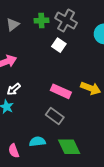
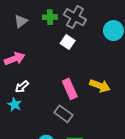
pink rectangle: (61, 91) -> (70, 89), turned 42

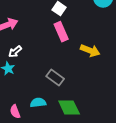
pink rectangle: (70, 89) -> (61, 32), moved

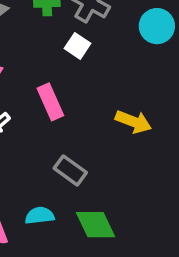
pink rectangle: (61, 32) -> (50, 102), moved

